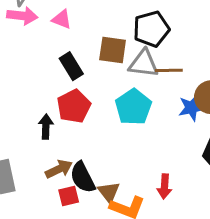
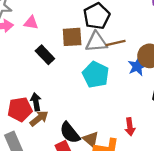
red pentagon: (74, 106) -> (20, 109), moved, turned 30
brown arrow: (59, 169) -> (39, 118), moved

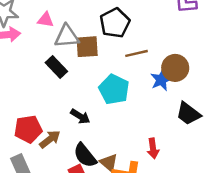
pink triangle: (31, 23) -> (46, 20), moved
gray triangle: (96, 42) -> (67, 36), moved
black arrow: (36, 102) -> (80, 116), moved, turned 132

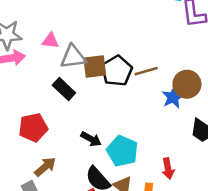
black pentagon: (115, 23) -> (117, 71), moved
cyan pentagon: (114, 89) -> (122, 151), moved
red pentagon: (28, 129) -> (33, 127), moved
brown arrow: (50, 139) -> (45, 167), moved

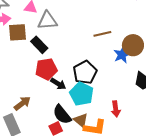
brown square: (95, 67) -> (18, 32), moved
black pentagon: (117, 71) -> (85, 72), moved
red pentagon: (33, 127) -> (46, 69), moved

